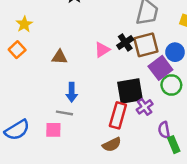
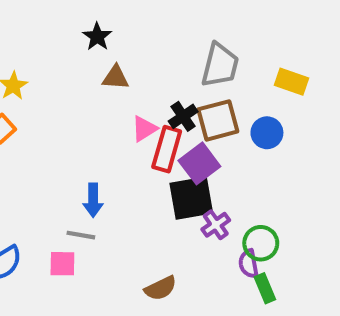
brown triangle: (60, 57) -> (116, 78), moved
purple square: (160, 68) -> (199, 163), moved
green circle: (171, 85) -> (261, 243), moved
red rectangle: (118, 115) -> (167, 149), moved

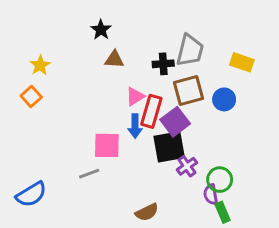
black cross: (183, 116) -> (163, 64), moved, turned 30
blue arrow: (93, 200) -> (135, 126), moved
gray line: (81, 235) -> (89, 174), turned -30
pink square: (62, 264) -> (107, 145), moved, size x1.4

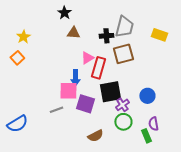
blue circle: (224, 99) -> (147, 96), moved
purple square: (175, 122) -> (85, 104), moved, turned -36
blue arrow: (135, 126) -> (75, 78), moved
green circle: (220, 180) -> (123, 122), moved
purple semicircle: (211, 194) -> (153, 124), moved

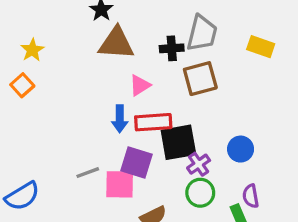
brown triangle: (73, 33) -> (116, 43), size x1.6
red rectangle: (98, 68) -> (153, 122), moved, turned 70
pink square: (68, 91) -> (120, 184), moved

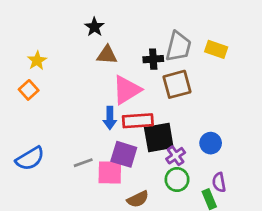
brown triangle: (116, 43) -> (107, 55), size x0.7
yellow rectangle: (261, 47) -> (216, 49), moved
pink triangle: (140, 85) -> (127, 90), size x1.6
blue semicircle: (22, 196) -> (30, 159), moved

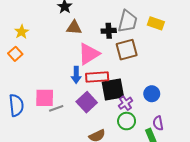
purple square: (124, 154) -> (87, 102), turned 30
blue semicircle: (30, 159) -> (16, 105), turned -65
pink square: (110, 173) -> (45, 98), moved

